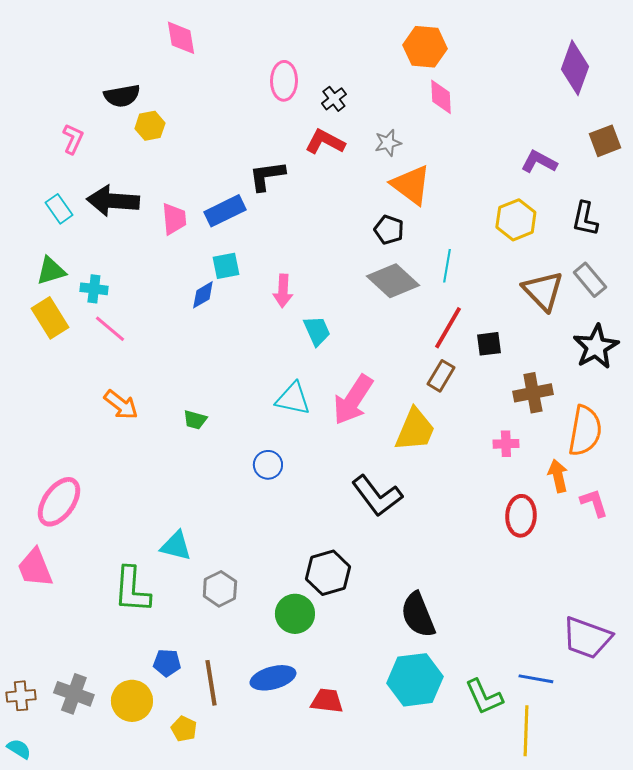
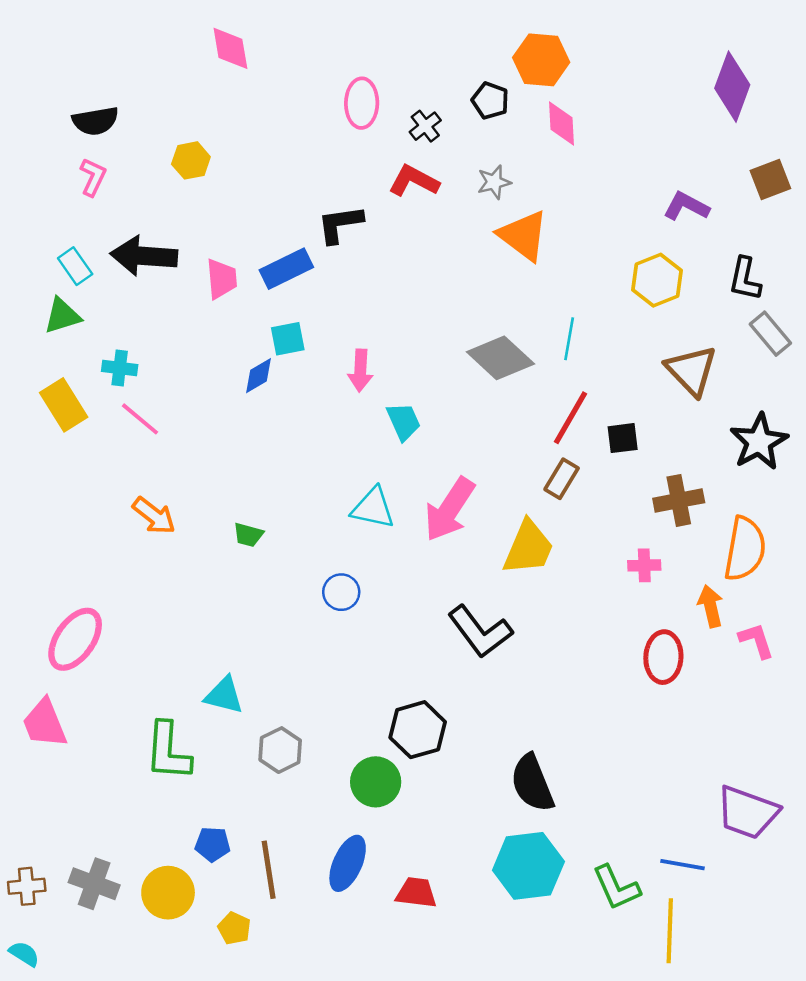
black semicircle: (122, 96) -> (95, 121), moved
black pentagon: (389, 230) -> (490, 101), moved
green triangle: (51, 271) -> (62, 316), moved
gray rectangle: (590, 280) -> (770, 334), moved
blue ellipse: (273, 678) -> (348, 863), turned -51

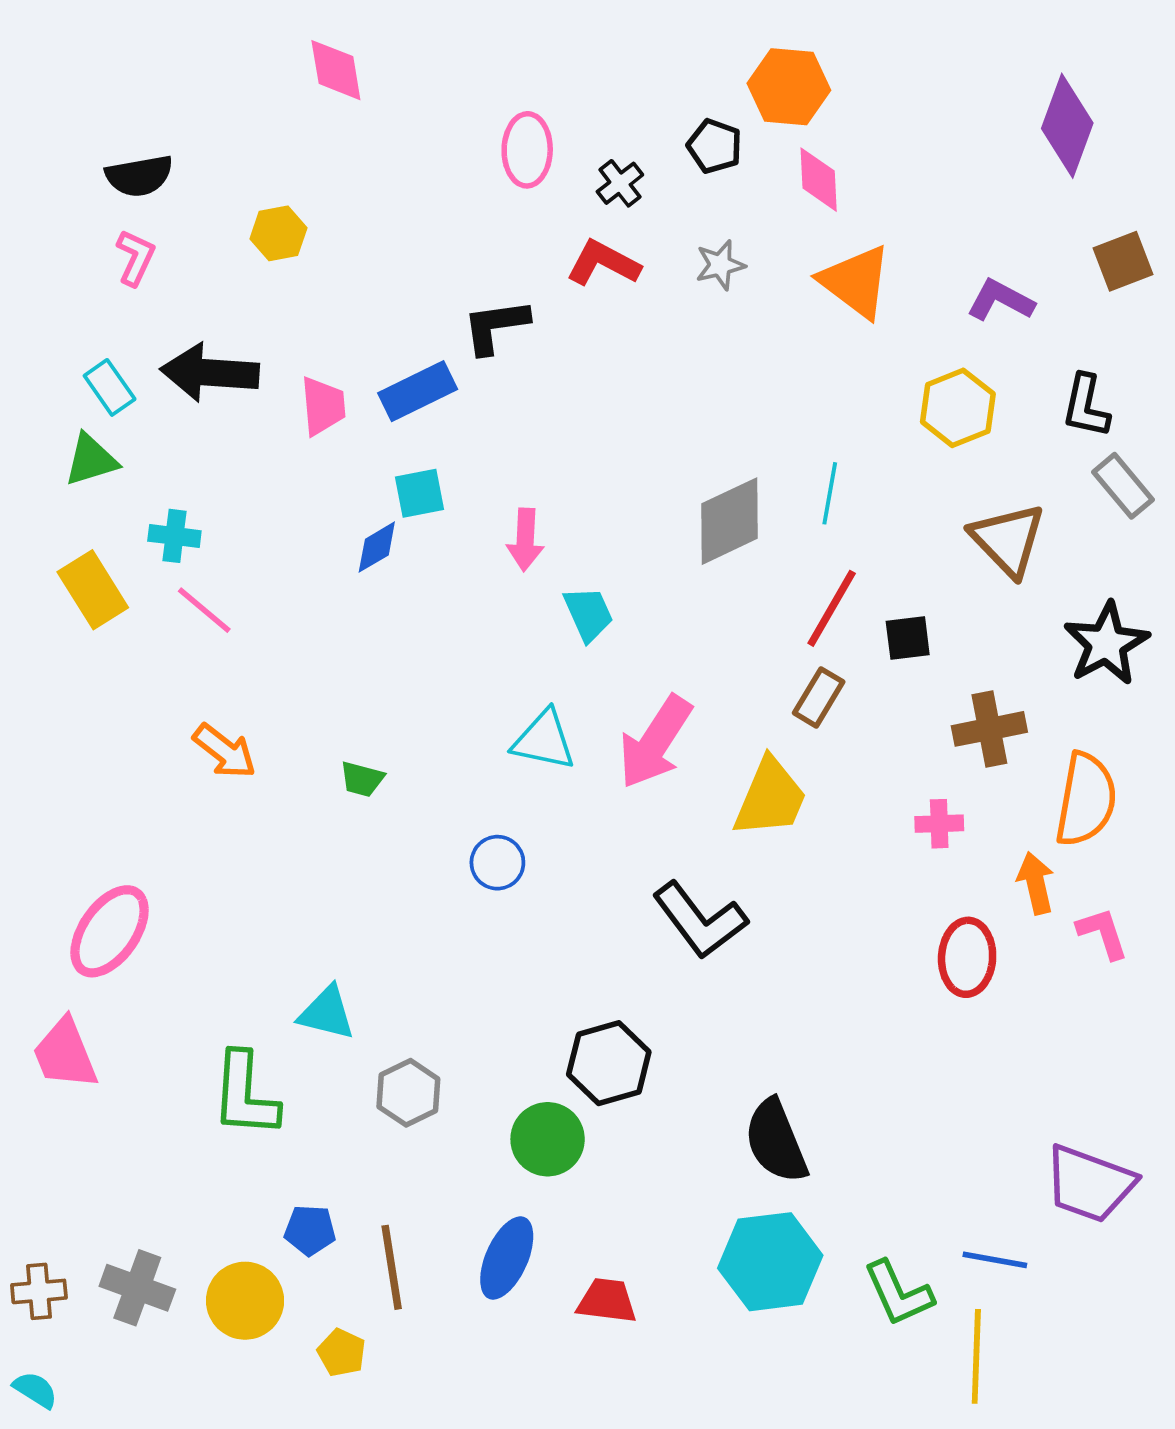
orange triangle: (523, 236) -> (856, 282), moved
gray diamond: (500, 358) -> (729, 521), turned -68

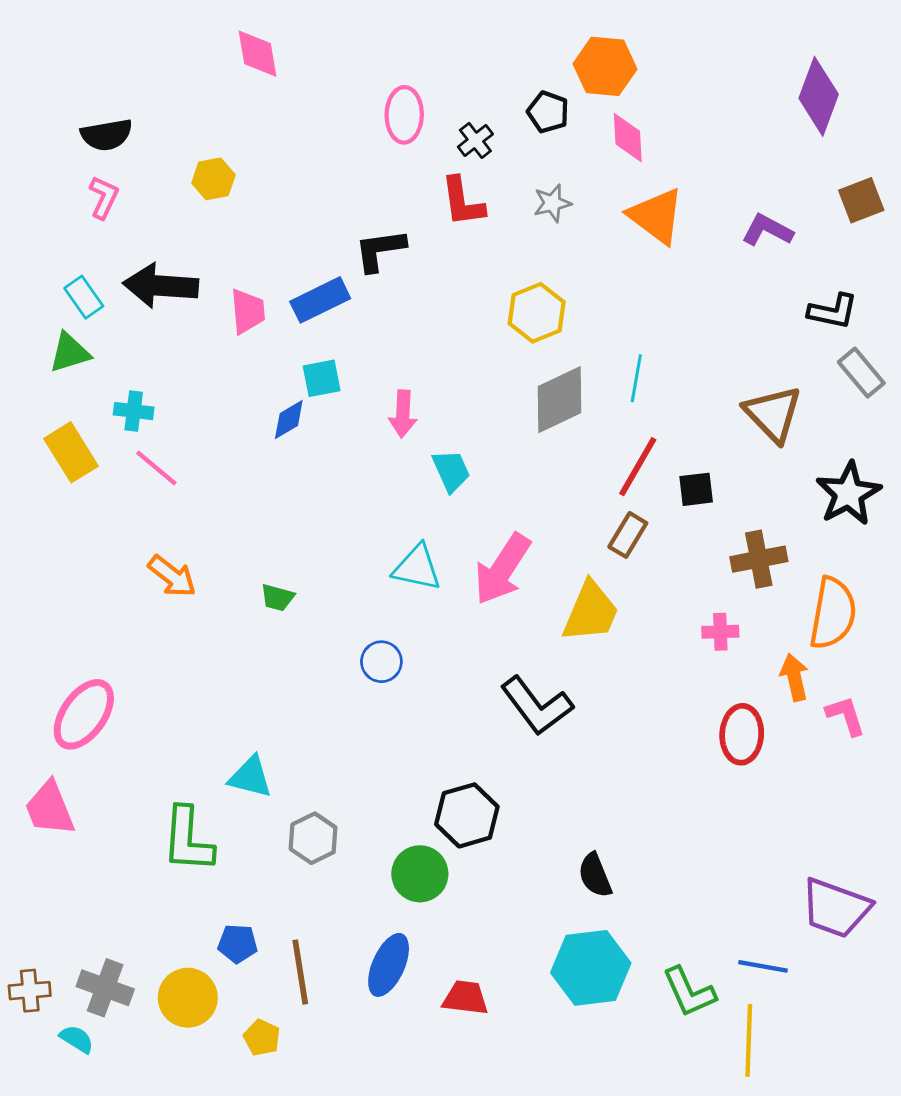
red L-shape: (603, 263) -> (463, 202), turned -126
black L-shape: (1086, 406) -> (833, 311), turned -90
yellow hexagon: (958, 408) -> (537, 313), moved
black semicircle: (776, 1141) -> (595, 875), size x0.7
cyan semicircle: (35, 1390) -> (77, 1039), moved

